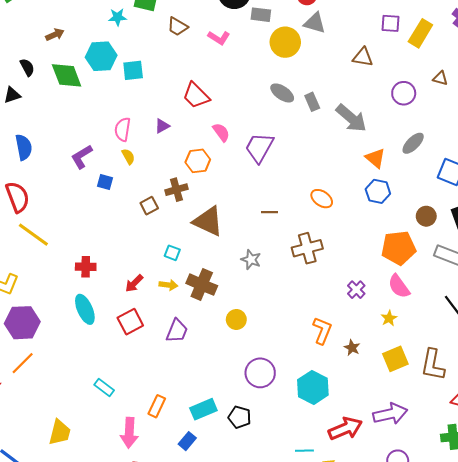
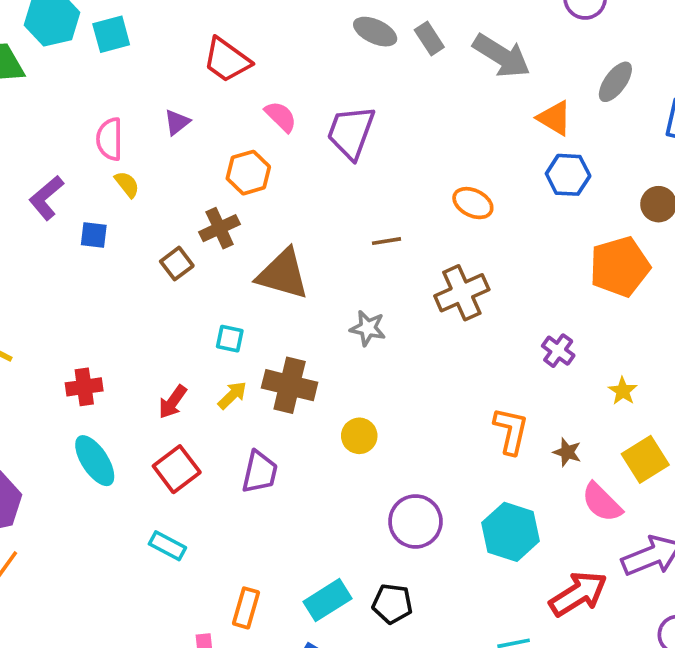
yellow arrow: (168, 285) -> (232, 395), turned -42
pink semicircle: (399, 286) -> (602, 502), moved
cyan rectangle: (104, 388) -> (167, 546), moved

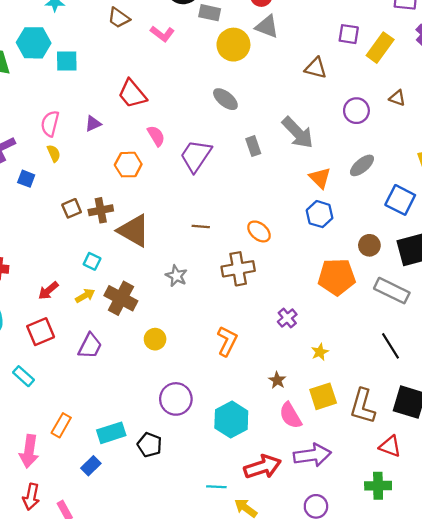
gray rectangle: (429, 39) -> (253, 146), moved
orange ellipse: (473, 203) -> (259, 231), moved
brown cross: (220, 228) -> (101, 210), moved
orange L-shape: (511, 431) -> (227, 341), moved

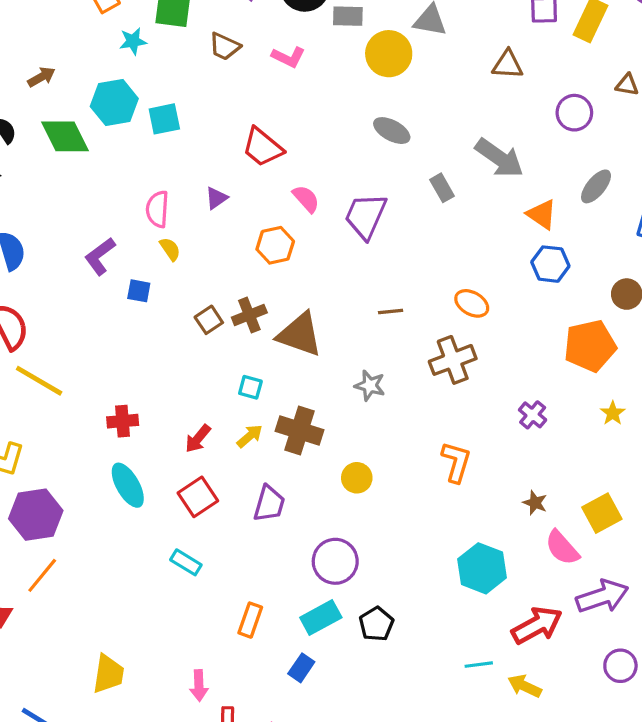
yellow star: (320, 352) -> (613, 413), moved
purple circle: (176, 399) -> (335, 561), moved
black pentagon: (150, 445) -> (376, 624), turned 30
pink arrow: (29, 451) -> (199, 686), moved, size x0.7

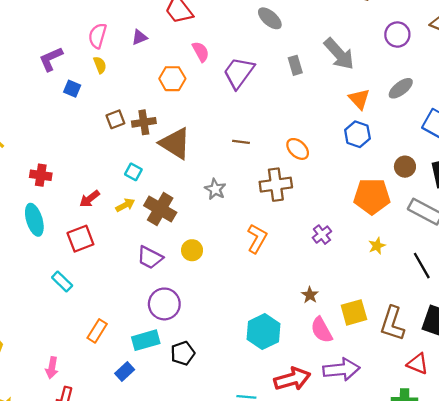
orange L-shape: (456, 462) -> (257, 239), moved
purple trapezoid: (269, 504) -> (150, 257), moved, turned 88

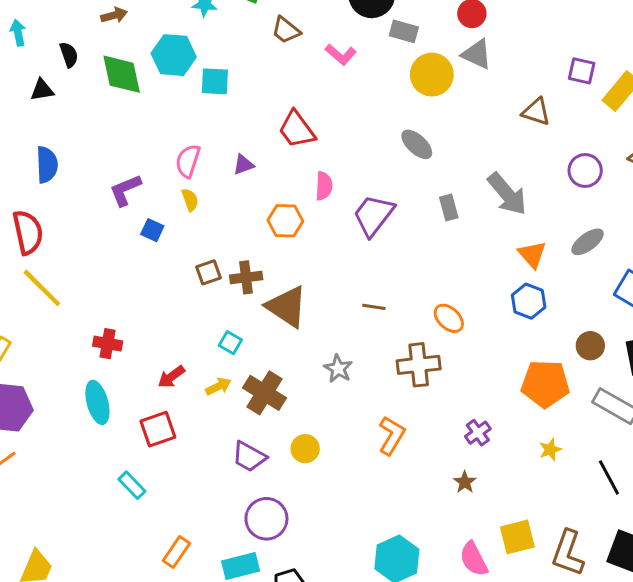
pink semicircle: (201, 52) -> (324, 186), turned 30
brown star: (310, 295) -> (465, 482), moved

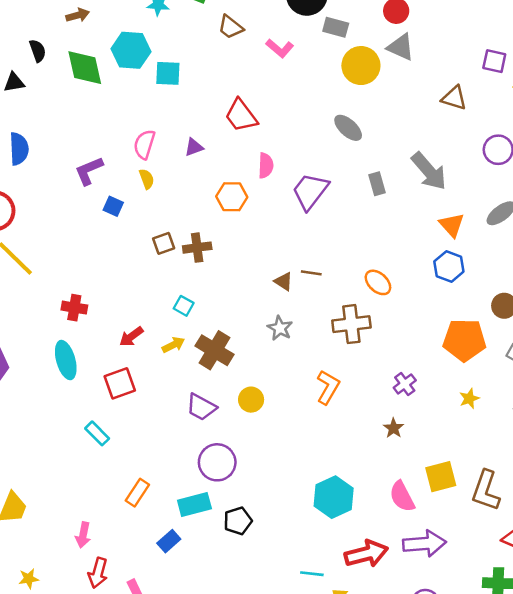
brown triangle: (287, 307) -> (284, 281), moved, size x0.5

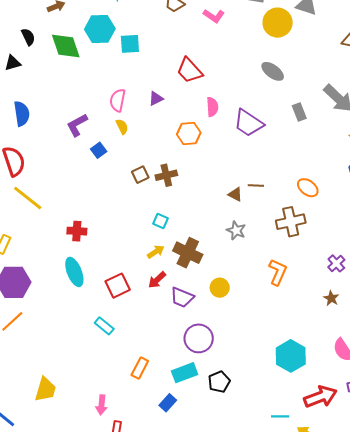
purple trapezoid: (310, 191) -> (249, 123), turned -88
blue square: (113, 206) -> (99, 150), turned 35
red arrow: (131, 337) -> (157, 280), moved

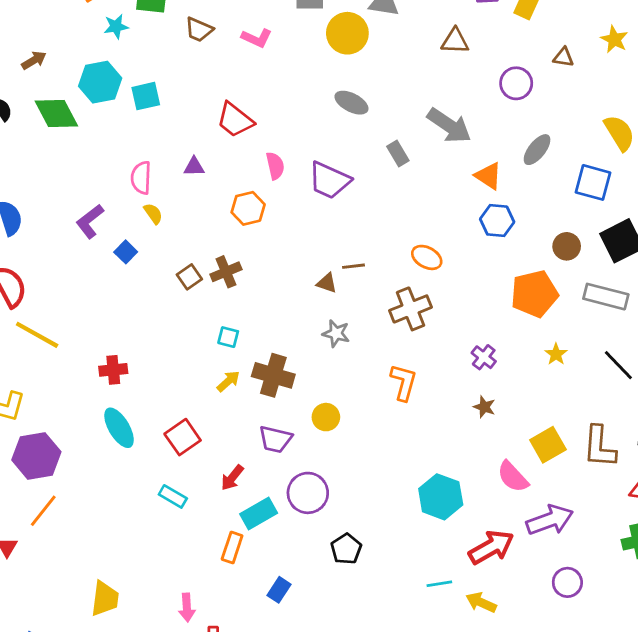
purple triangle: (156, 98) -> (194, 167), turned 35
red arrow: (157, 280) -> (232, 478), moved
cyan rectangle: (185, 373) -> (259, 514), moved

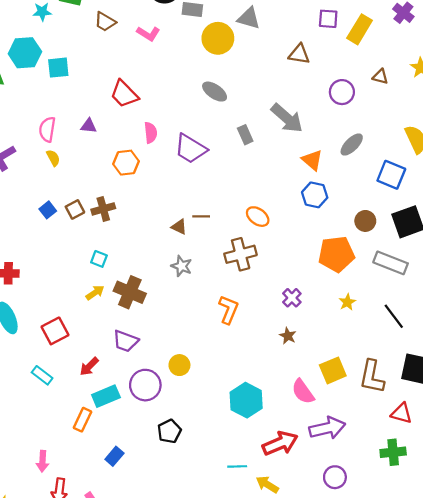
blue square: (126, 252) -> (48, 210), moved
yellow circle: (326, 417) -> (179, 365), moved

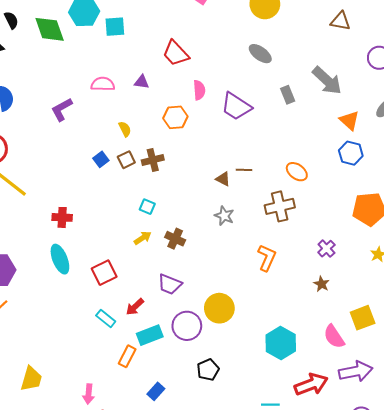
pink semicircle: (47, 129) -> (103, 84), turned 80
yellow semicircle: (53, 158) -> (125, 129), moved
brown cross: (130, 292) -> (175, 239), size x0.7
yellow circle: (179, 365) -> (219, 308), size x1.5
cyan rectangle: (42, 375) -> (106, 319), moved

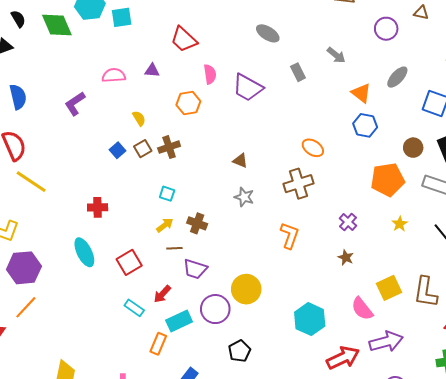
gray arrow: (327, 81) -> (336, 55), size x0.6
brown line: (244, 170) -> (174, 248), moved
red cross: (62, 217) -> (98, 207), moved

